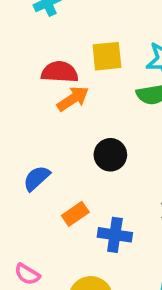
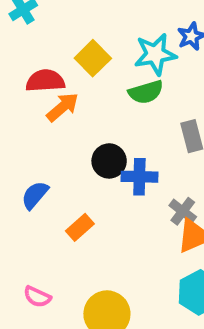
yellow square: (107, 56) -> (93, 58), turned -32
blue cross: (115, 235) -> (139, 177), moved

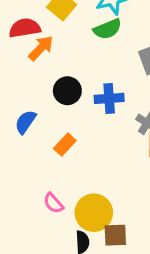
black circle: (109, 161) -> (67, 91), moved
pink semicircle: (37, 297) -> (53, 203), moved, turned 30

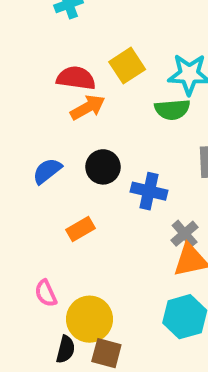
blue semicircle: (25, 122) -> (47, 171), moved

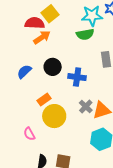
yellow square: (127, 66) -> (50, 14), moved
gray cross: (185, 234) -> (86, 106), moved
yellow circle: (90, 319) -> (54, 116), moved

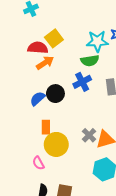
blue semicircle: (24, 72) -> (37, 99), moved
blue cross: (77, 77) -> (82, 82), moved, turned -36
orange rectangle: (44, 100) -> (46, 127), turned -56
pink semicircle: (29, 134) -> (38, 163), moved

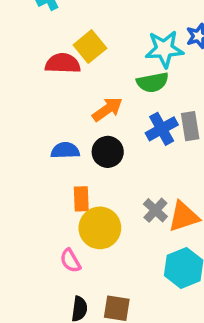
orange arrow: (45, 63) -> (107, 109), moved
blue cross: (82, 82) -> (162, 129), moved
black circle: (55, 94) -> (108, 152), moved
blue semicircle: (37, 99) -> (65, 150), turned 42

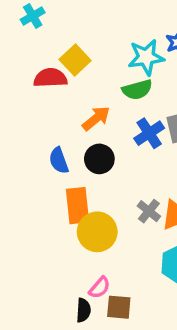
blue semicircle: (65, 150) -> (59, 161), turned -104
orange rectangle: (81, 199) -> (78, 206), size x1.5
pink semicircle: (70, 261) -> (99, 288), moved, turned -105

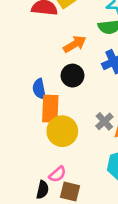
blue semicircle: (59, 161) -> (39, 89), moved

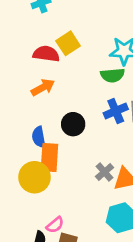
orange arrow: (75, 44) -> (43, 87), moved
yellow circle: (62, 131) -> (34, 177), moved

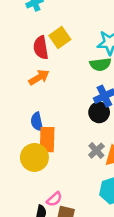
red semicircle: (46, 54) -> (41, 48), turned -105
black circle: (73, 124) -> (99, 112), moved

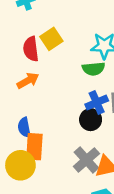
gray cross: (96, 151) -> (86, 160), size x1.5

